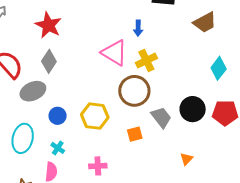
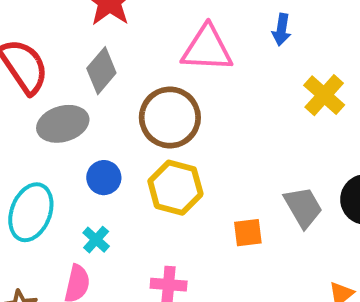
pink triangle: (114, 53) -> (207, 49), moved, turned -36
yellow cross: (146, 61) -> (324, 95), moved, turned -30
brown circle: (134, 91) -> (170, 117), moved

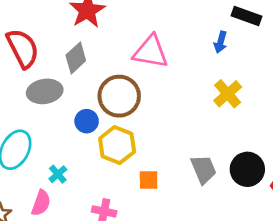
blue arrow: (282, 30) -> (221, 42), moved
blue circle: (104, 178) -> (87, 121), moved
orange square: (248, 233) -> (149, 180), moved

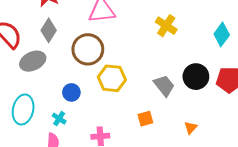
blue circle: (87, 121) -> (71, 92), moved
yellow hexagon: (117, 145) -> (112, 78), moved
orange square: (149, 180) -> (145, 119), moved

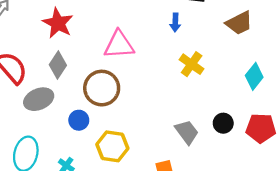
black circle: (196, 77) -> (223, 123), size x0.7
yellow hexagon: (112, 78) -> (112, 146), moved
blue circle: (71, 92) -> (79, 120), moved

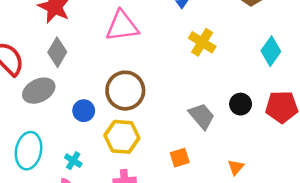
brown circle: (102, 88) -> (125, 91), moved

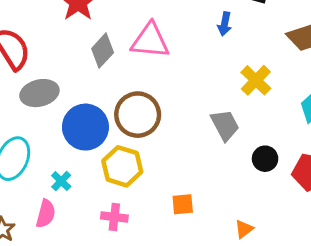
yellow cross: (202, 42) -> (256, 80), moved
gray diamond: (57, 52) -> (103, 51), moved
blue circle: (84, 111) -> (85, 127), size x1.8
gray trapezoid: (202, 116) -> (225, 125), moved

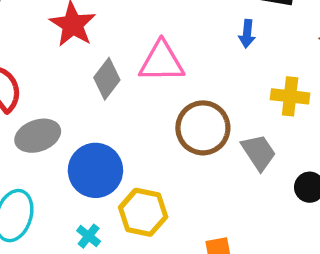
yellow cross: (256, 80) -> (290, 96), turned -32
brown circle: (138, 115) -> (203, 128), moved
cyan cross: (61, 181) -> (89, 236), moved

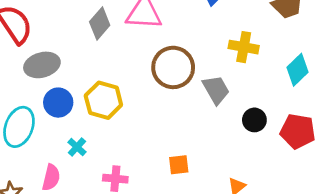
blue circle: (95, 170) -> (58, 103), moved, size x0.7
yellow hexagon: (143, 212) -> (103, 100), moved

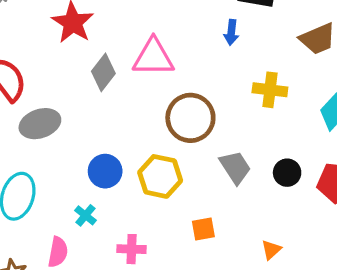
gray trapezoid: (216, 90) -> (235, 167), moved
yellow hexagon: (103, 100) -> (160, 176), moved
blue circle: (58, 103) -> (105, 171), moved

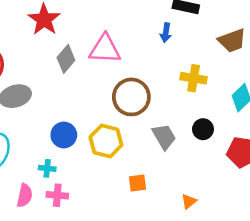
black circle: (287, 173) -> (203, 129), moved
cyan cross: (85, 215) -> (47, 168), turned -35
pink cross: (132, 249) -> (57, 195), moved

